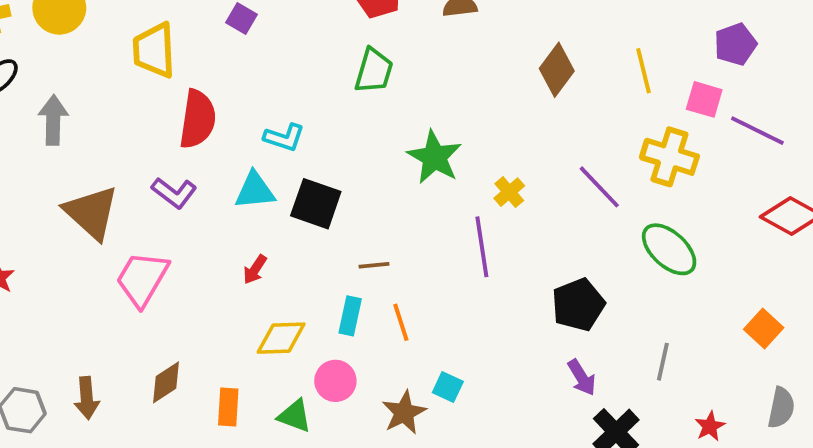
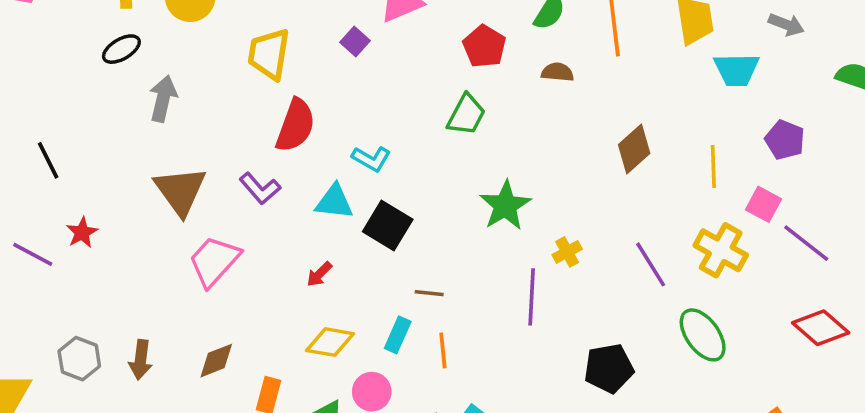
purple pentagon: (735, 44) -> (785, 140), moved, turned 30

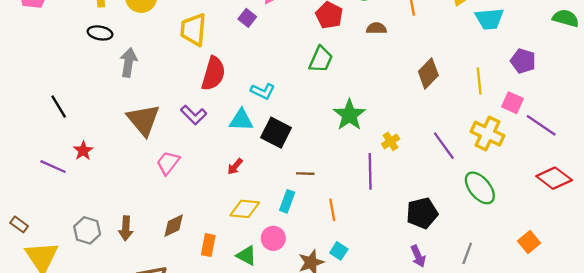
black ellipse: (121, 49) -> (100, 33), turned 45
pink trapezoid: (214, 261) -> (168, 163), size x0.7
orange line: (443, 351) -> (332, 210), moved

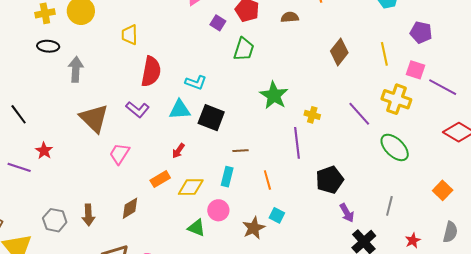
purple square: (247, 18) -> (218, 23), moved
yellow trapezoid: (193, 30) -> (130, 35), size x0.7
yellow cross: (391, 141) -> (312, 115), turned -35
black pentagon: (422, 213) -> (330, 180), moved
orange rectangle: (208, 245) -> (160, 179), moved, turned 54

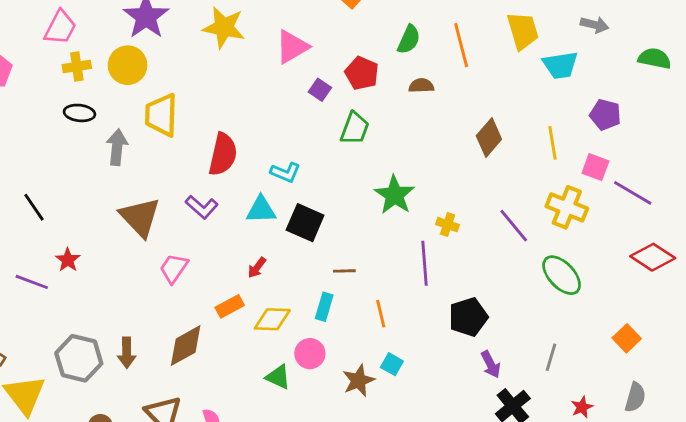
yellow trapezoid: (130, 35) -> (161, 115), moved, size x1.5
brown diamond: (130, 208) -> (186, 346), size x1.4
gray hexagon: (55, 220) -> (79, 358), size x1.4

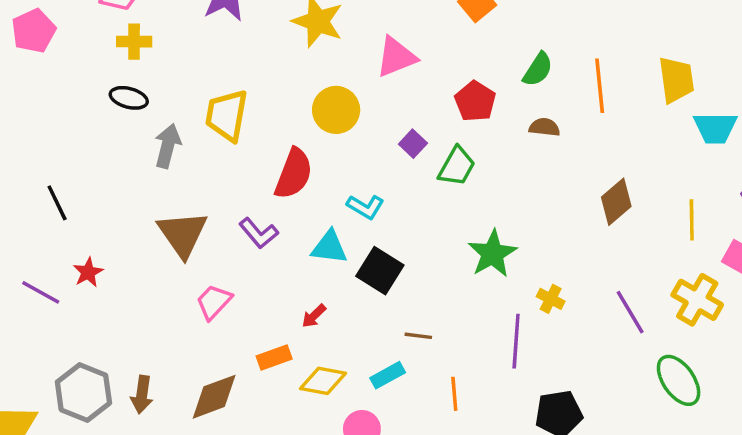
yellow circle: (128, 65) -> (336, 110), moved
purple square: (320, 90) -> (413, 144), moved
cyan rectangle: (324, 307) -> (388, 375), turned 36

